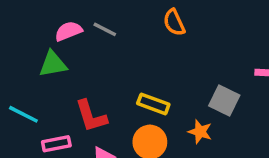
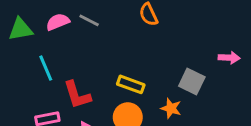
green triangle: (53, 64) -> (20, 29), moved
cyan line: (23, 114) -> (46, 68), moved, turned 40

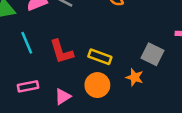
red L-shape: (77, 95) -> (61, 52), moved

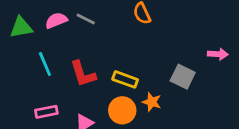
orange star: (135, 77) -> (152, 102), moved

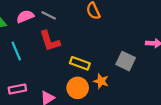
red L-shape: (83, 74) -> (50, 41), moved

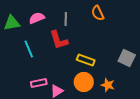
gray line: (49, 15) -> (66, 19), moved, turned 64
orange star: (101, 81) -> (108, 85), moved
pink rectangle: (17, 89) -> (39, 83), moved

